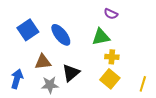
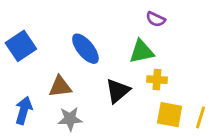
blue square: (28, 30) -> (21, 46), moved
black triangle: (71, 73) -> (118, 91), moved
yellow square: (110, 79) -> (170, 115), moved, turned -30

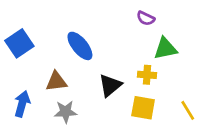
green triangle: (142, 51) -> (165, 49), moved
yellow square: (170, 115) -> (143, 108), moved
yellow line: (200, 117) -> (188, 110), turned -48

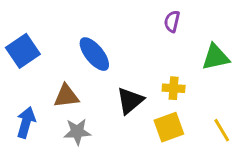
purple semicircle: (146, 18) -> (172, 21), turned 78
green triangle: (165, 49) -> (216, 57), moved
yellow square: (143, 108) -> (169, 127), turned -30

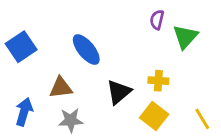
green triangle: (216, 57) -> (185, 37), moved, turned -36
yellow square: (169, 127) -> (154, 116), turned -32

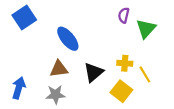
blue square: (21, 47) -> (24, 18), moved
brown triangle: (61, 88) -> (59, 69), moved
yellow line: (202, 119) -> (145, 74), moved

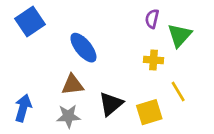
yellow cross: (125, 63) -> (153, 60), moved
black triangle: (94, 72) -> (111, 104), moved
yellow square: (121, 91) -> (149, 112), turned 35

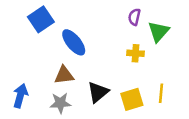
blue square: (30, 22) -> (41, 19), moved
yellow line: (178, 92) -> (161, 93), moved, turned 36

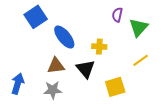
yellow cross: (136, 53) -> (99, 47), moved
black triangle: (98, 92) -> (86, 69), moved, turned -30
yellow line: (161, 93) -> (141, 60), moved, turned 49

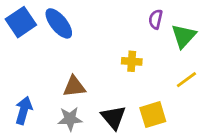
blue square: (36, 17) -> (21, 22), moved
blue ellipse: (64, 37) -> (59, 23), moved
black triangle: (86, 69) -> (113, 117), moved

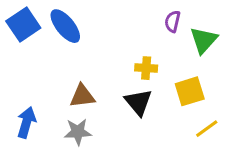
yellow line: (186, 80) -> (207, 129), moved
yellow square: (153, 115) -> (190, 91), moved
black triangle: (113, 117) -> (138, 102), moved

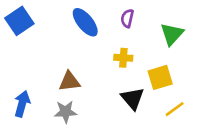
purple semicircle: (173, 21) -> (127, 18), moved
blue ellipse: (65, 26) -> (85, 22), moved
black triangle: (138, 102) -> (133, 99), moved

